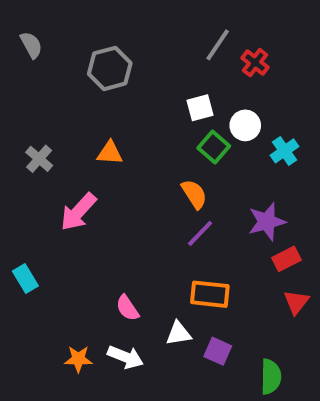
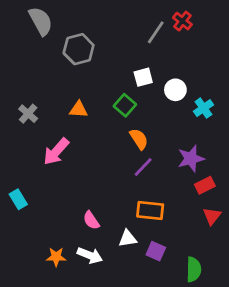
gray semicircle: (31, 45) -> (41, 21), moved, size x1.5
red cross: (255, 63) -> (182, 21), moved
green square: (214, 147) -> (125, 105), moved

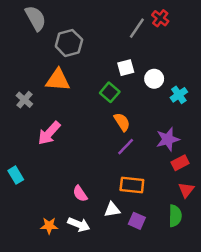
orange triangle: (79, 109) -> (58, 80), moved, size x1.5
green semicircle: (194, 269) -> (175, 216), moved

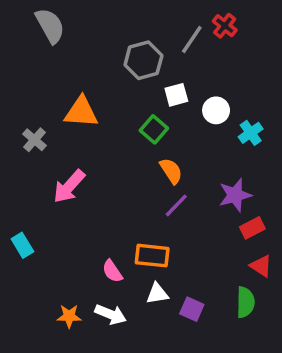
gray hexagon: (69, 43) -> (143, 60), moved
orange rectangle: (132, 185) -> (152, 256), moved
red triangle: (186, 190) -> (261, 266), turned -35

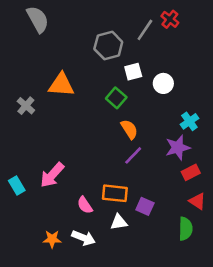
cyan cross: (251, 133) -> (189, 121), moved
pink arrow: (69, 186) -> (52, 175), moved
purple square: (192, 309) -> (145, 206), moved

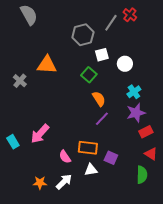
cyan cross: (189, 121) -> (134, 92), moved
white arrow: (83, 238) -> (64, 182), turned -66

